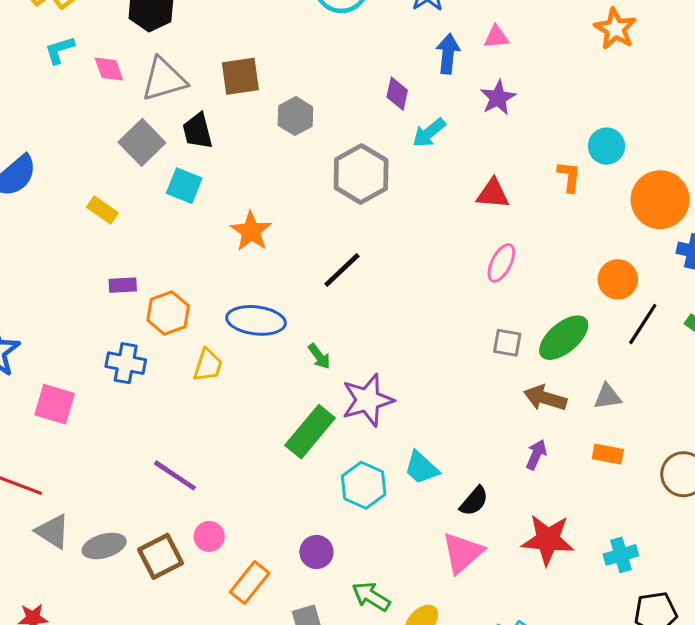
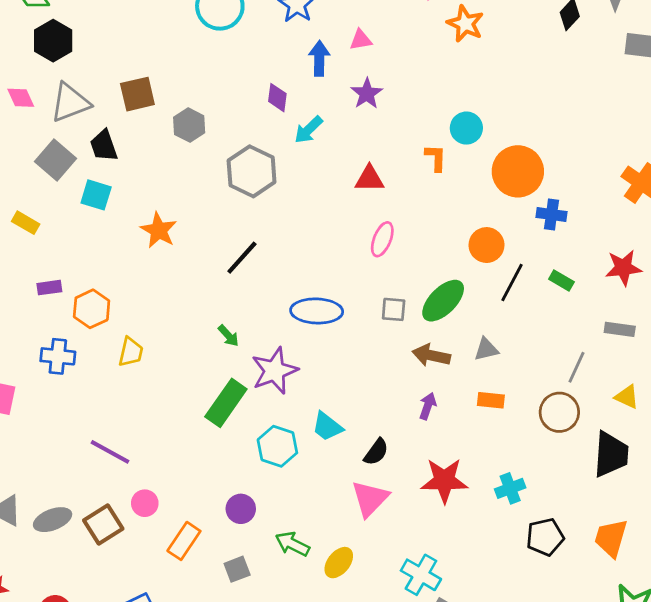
blue ellipse: (256, 320) -> (317, 311), moved

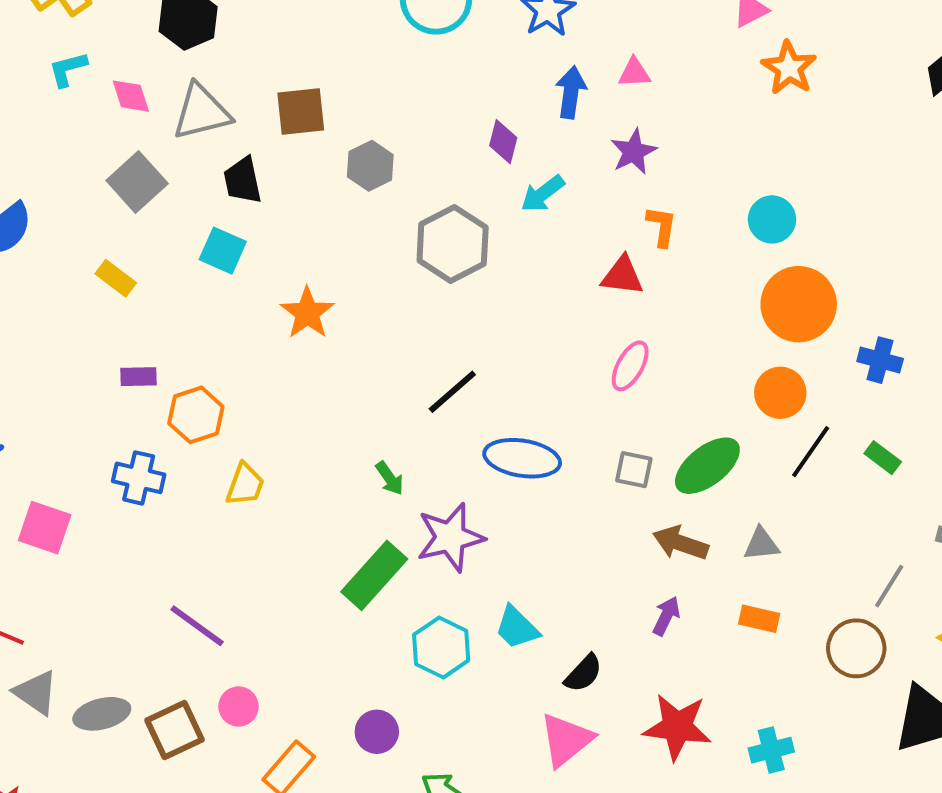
orange L-shape: (436, 158) -> (662, 226), moved
gray square: (55, 160) -> (137, 182), moved
orange circle: (518, 171) -> (799, 304), moved
black line: (242, 258) -> (452, 392), moved

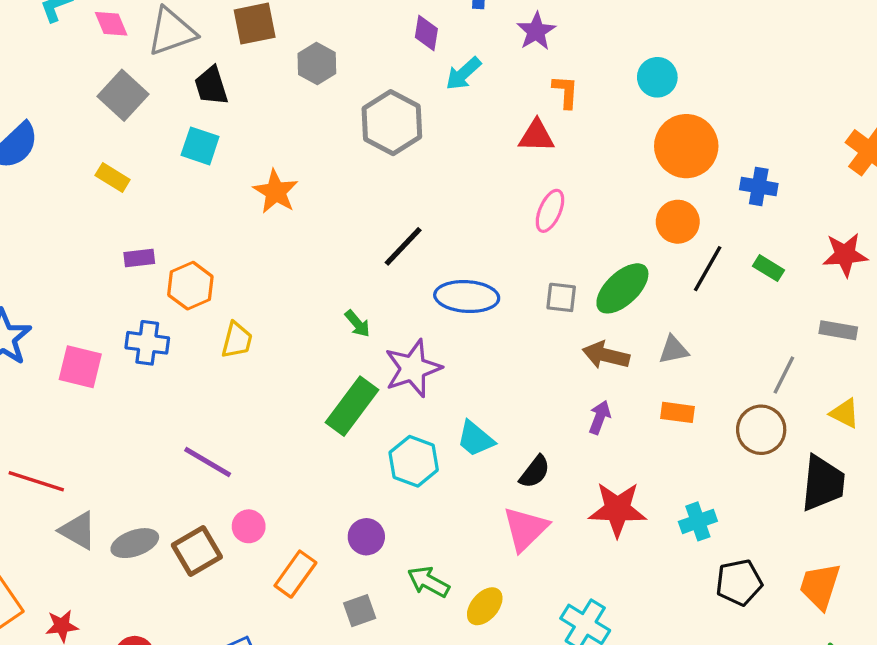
pink square: (45, 528) -> (80, 367), moved

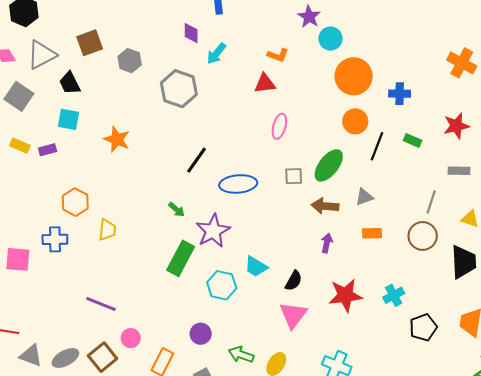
purple star: (536, 31) -> (309, 17), moved
orange L-shape: (565, 92) -> (278, 55), turned 115
purple rectangle: (139, 258) -> (48, 150), moved

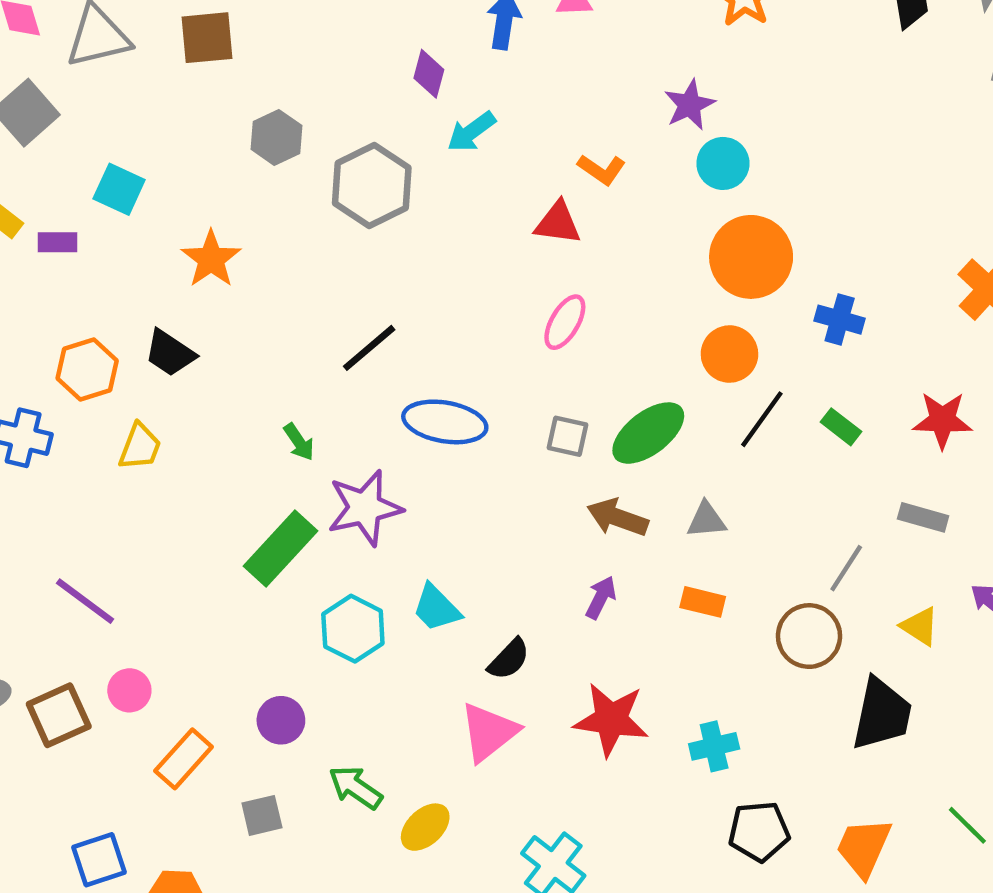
gray hexagon: (130, 61) -> (276, 137), moved
black trapezoid: (70, 83) -> (170, 353), moved, turned -45

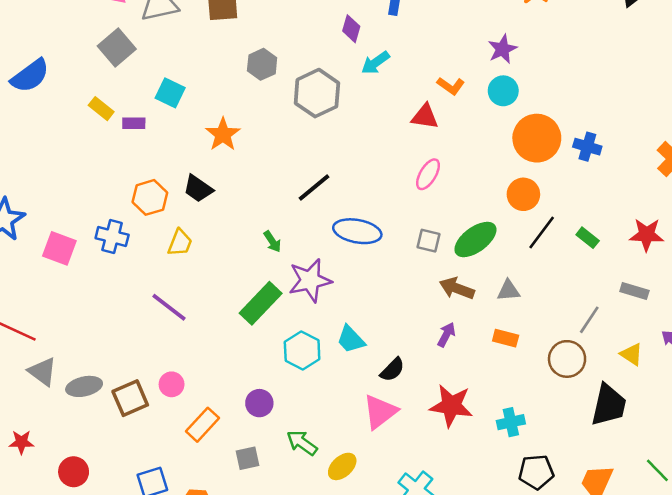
cyan circle: (723, 163) -> (503, 91), moved
blue cross: (840, 320) -> (587, 147), moved
purple line: (85, 601) -> (169, 307), moved

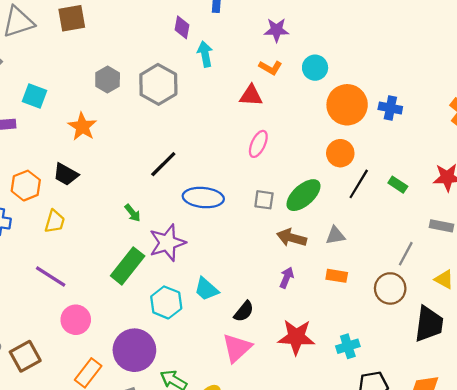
purple star: (502, 49) -> (276, 30), moved, turned 30
cyan arrow: (375, 63) -> (205, 54), turned 120
gray hexagon: (262, 64) -> (108, 80), moved
pink circle: (172, 384) -> (76, 320), moved, size x1.4
purple circle: (259, 403) -> (134, 350), size x1.8

